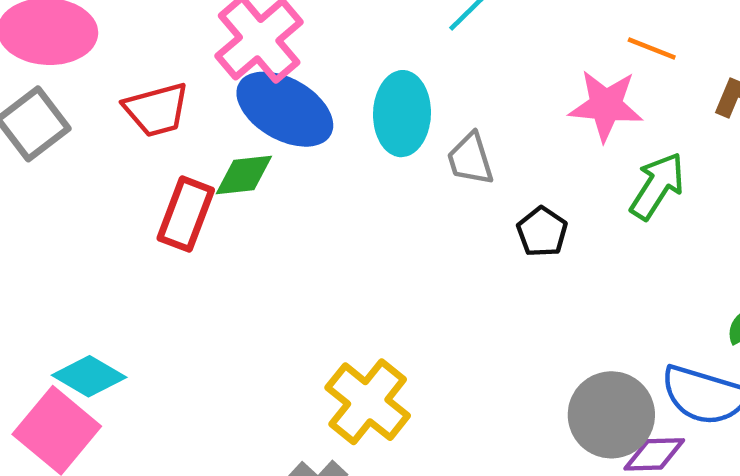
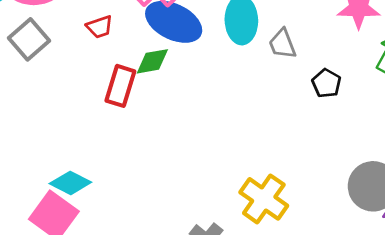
red trapezoid: (156, 110) -> (100, 27), size x0.7
yellow cross: (368, 402) -> (264, 199), moved

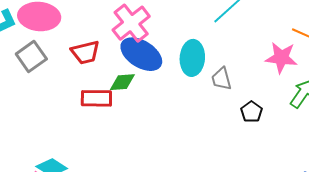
red trapezoid: (100, 27) -> (85, 52), size x1.4
red rectangle: (120, 86) -> (96, 98), turned 68

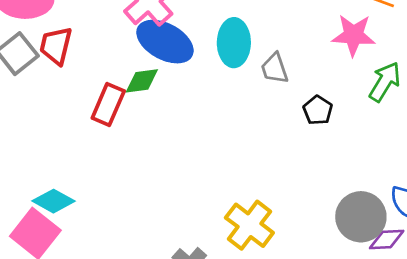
red trapezoid: (85, 52) -> (56, 46), moved, turned 120
red rectangle: (96, 98) -> (108, 105), turned -64

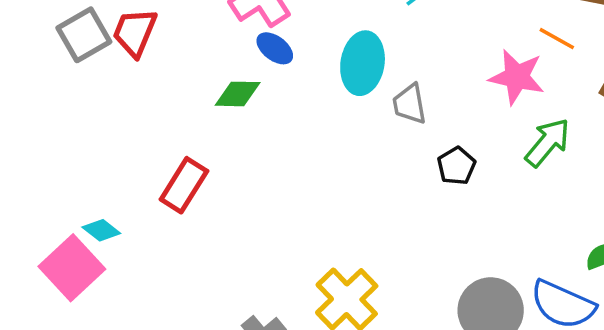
blue ellipse: (165, 42) -> (275, 48), size x0.5
red rectangle: (108, 105) -> (184, 185), moved
cyan diamond: (54, 201) -> (101, 230), size x0.7

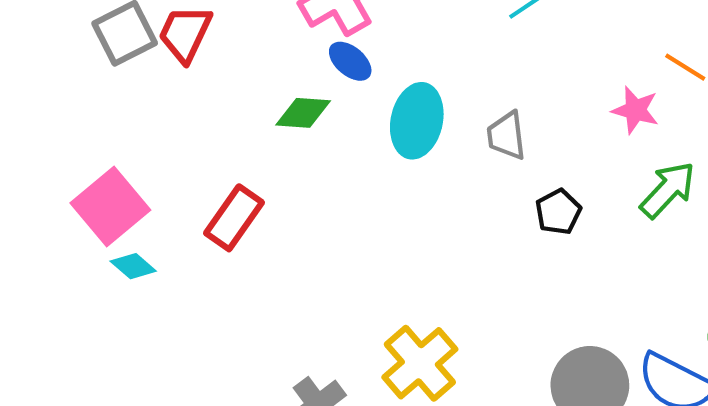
cyan ellipse: (363, 63) -> (417, 121), moved
pink star: (517, 77) -> (635, 110), size x0.7
pink square: (72, 268) -> (110, 207), moved

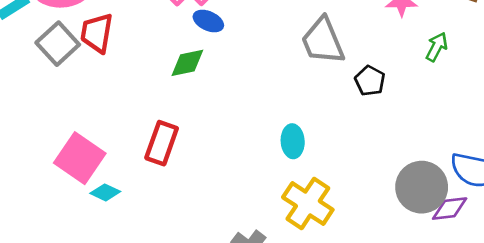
cyan ellipse: (417, 121) -> (293, 141), moved, size x0.7
gray trapezoid: (506, 136) -> (323, 41), size x1.5
green arrow: (668, 190) -> (437, 47), size x0.7

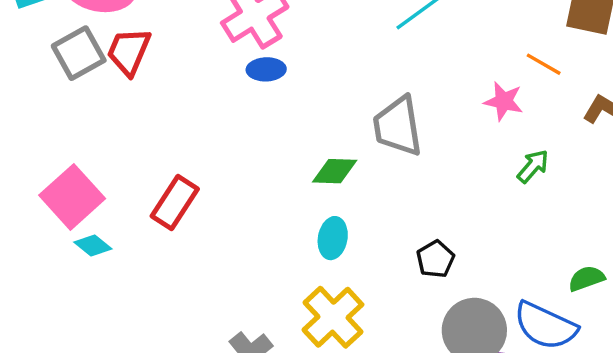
blue ellipse: (208, 21) -> (266, 69), turned -40
green diamond: (187, 63) -> (335, 171), moved
black pentagon: (370, 81) -> (435, 259), moved

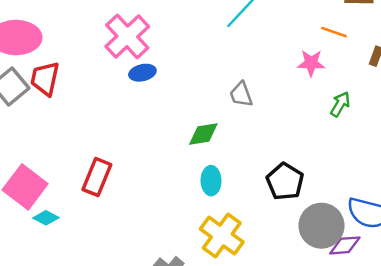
gray trapezoid: (398, 126) -> (241, 94), size x0.6
black pentagon: (435, 259) -> (285, 182), size x1.4

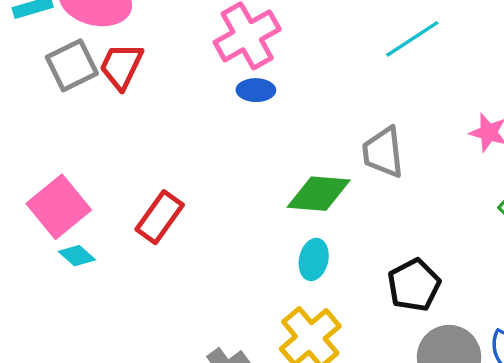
gray trapezoid: (241, 94) -> (383, 152), size x1.4
green diamond: (203, 134) -> (319, 194), size x1.4

